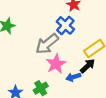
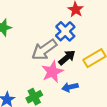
black arrow: (88, 66) -> (67, 58), moved

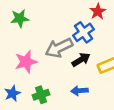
pink star: (52, 72) -> (26, 62), moved

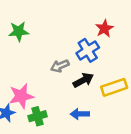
gray arrow: (59, 48) -> (60, 66), size x0.6
pink star: (26, 62) -> (21, 96), moved

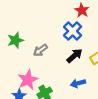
green star: (19, 31) -> (15, 40), moved
gray arrow: (60, 66) -> (40, 50), moved

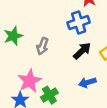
blue cross: (73, 31) -> (79, 23), turned 30
gray arrow: (40, 50) -> (42, 46), turned -32

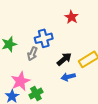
blue cross: (79, 23) -> (44, 38), moved
blue arrow: (87, 82) -> (68, 77), moved

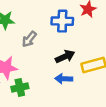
blue cross: (44, 38) -> (62, 21), moved

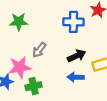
gray arrow: (29, 39) -> (39, 50), moved

